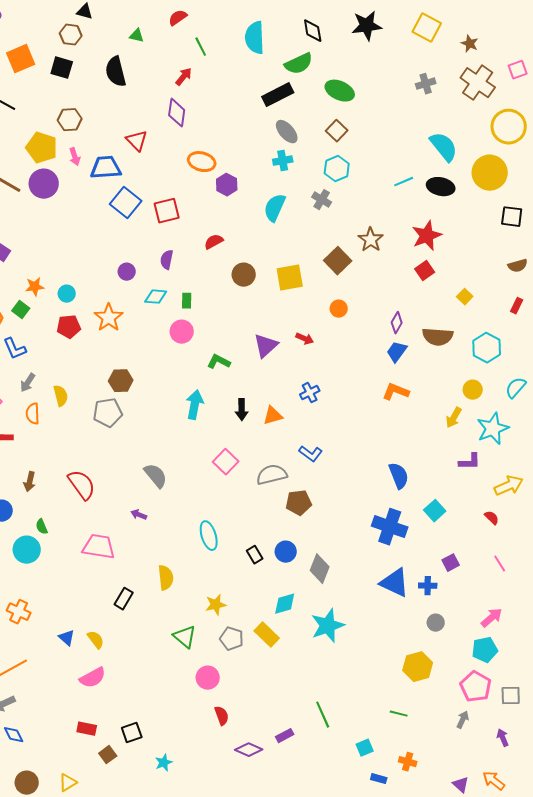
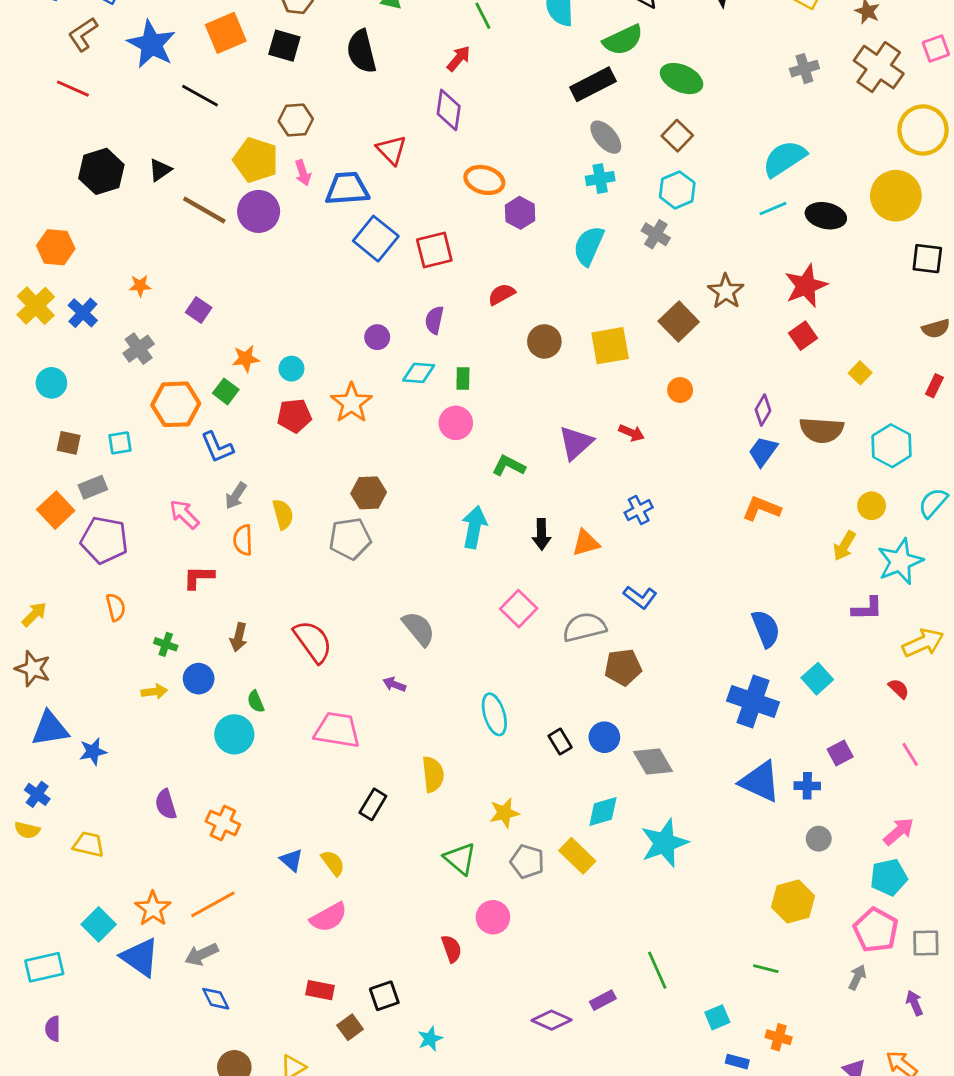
cyan semicircle: (444, 147) -> (784, 159), moved, turned -84
gray diamond: (320, 569) -> (653, 762), turned -52
red semicircle: (222, 716) -> (451, 949), moved

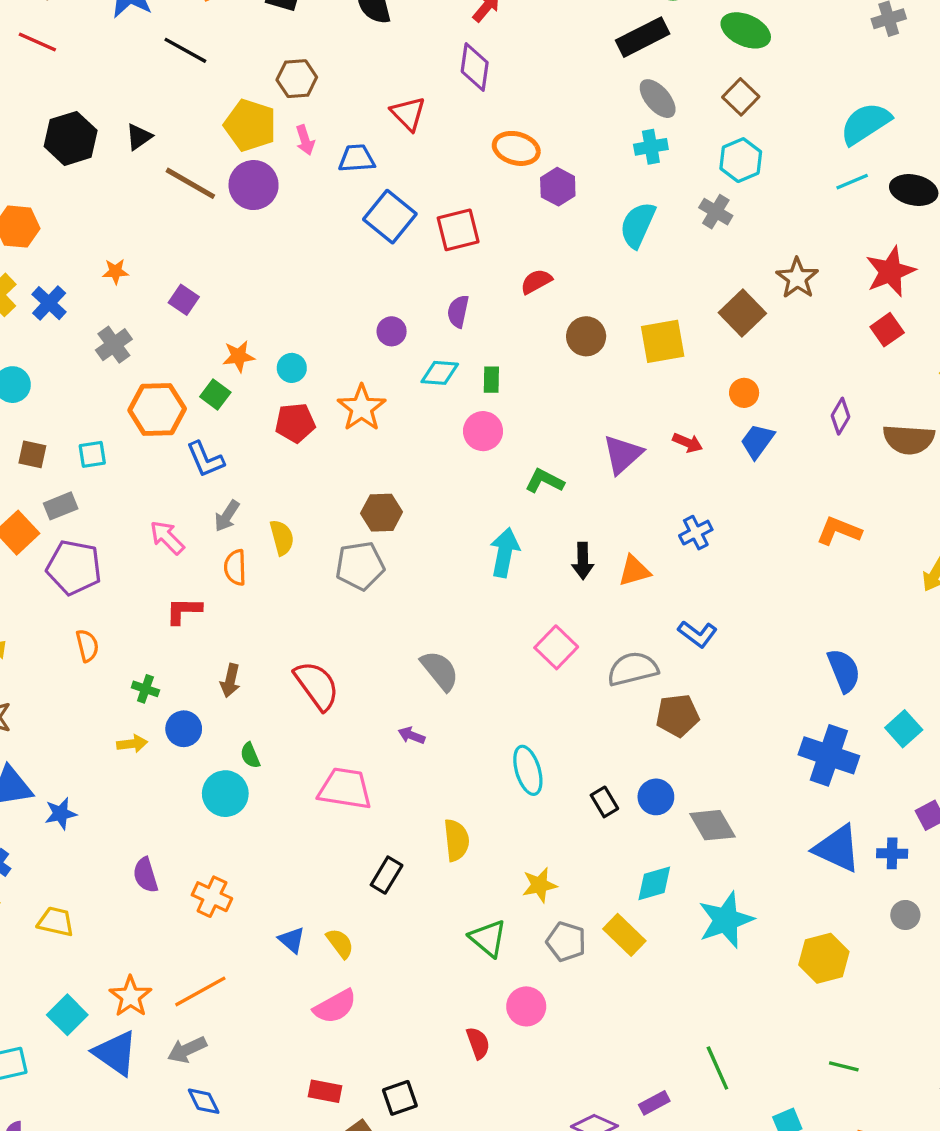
blue trapezoid: (347, 189) -> (357, 158), size x0.7
blue trapezoid: (763, 451) -> (757, 441), moved
yellow hexagon: (793, 902) -> (824, 958), moved

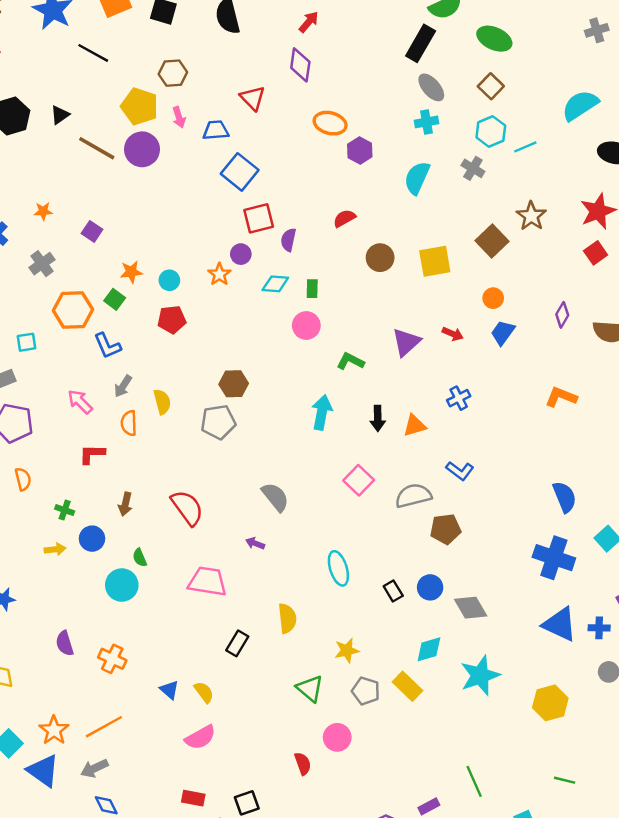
black rectangle: (643, 37) -> (421, 43), turned -33
cyan line: (852, 182) -> (525, 147), moved
red square: (458, 230) -> (259, 218), moved
orange star: (362, 408) -> (219, 274), moved, size x0.7

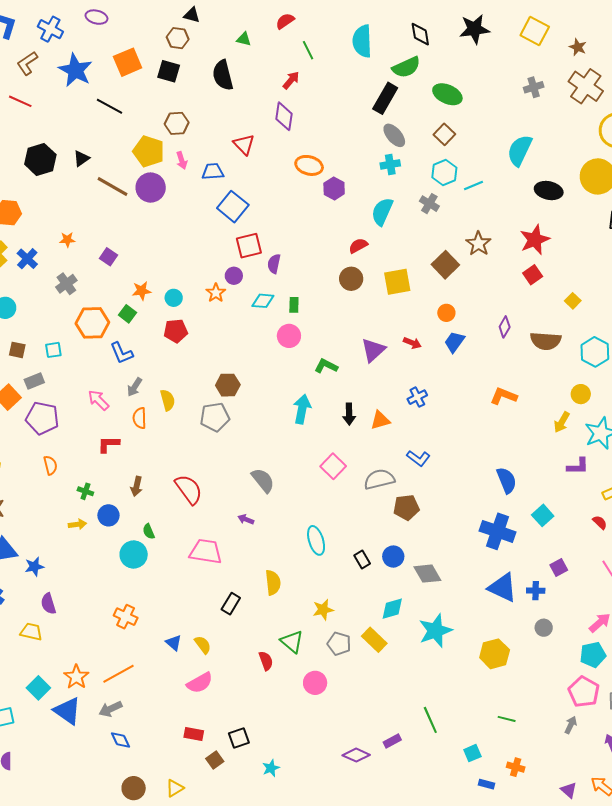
cyan semicircle: (580, 105) -> (520, 150), turned -32
red semicircle: (344, 218) -> (358, 246), moved
purple semicircle: (65, 643) -> (48, 604), moved
red semicircle: (303, 764) -> (266, 661), moved

